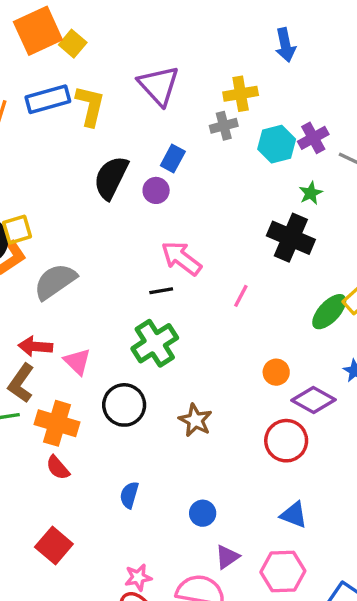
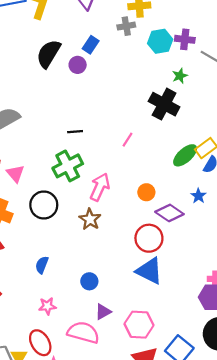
purple cross: (313, 138) -> (185, 39), turned 30
pink arrow: (181, 258) -> (100, 187), moved, turned 72
blue triangle: (294, 515) -> (149, 271), moved, size x1.5
pink star: (138, 577) -> (47, 306), moved

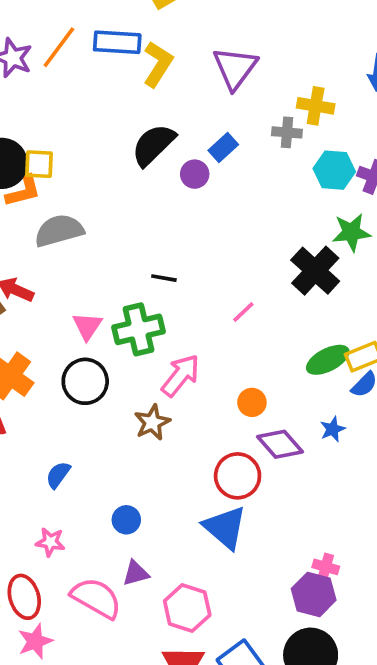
green star: (180, 76) -> (351, 232), size x1.5
pink triangle: (15, 173) -> (87, 326), moved

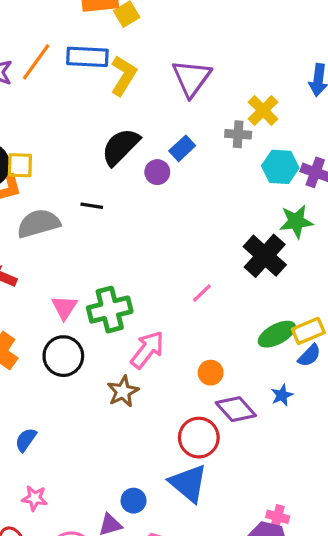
yellow cross: (316, 106) -> (263, 110), turned 36
black line: (164, 278) -> (92, 206), moved
blue semicircle: (58, 475) -> (26, 440), moved
blue circle: (126, 520) -> (134, 501), moved

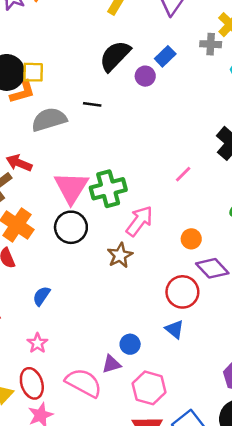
pink triangle: (64, 307) -> (71, 188), size x1.6
blue triangle: (188, 483) -> (175, 329), size x0.6
pink star: (35, 498) -> (37, 343), moved, turned 30

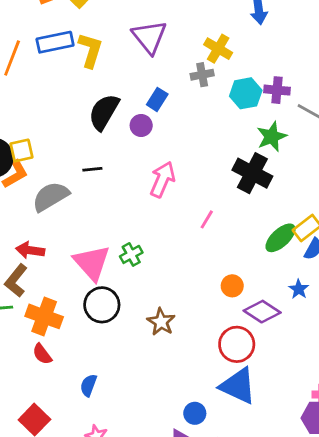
green cross: (108, 189) -> (131, 254), size x0.6
pink arrow: (139, 221) -> (162, 179), moved
blue triangle: (175, 329) -> (238, 386), size x1.8

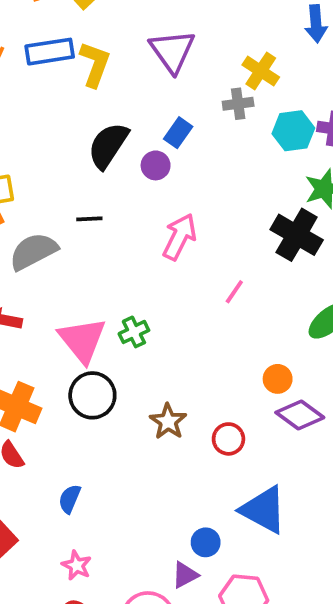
orange circle: (232, 286) -> (278, 379), moved
red circle: (237, 344) -> (228, 439), moved, size x0.7

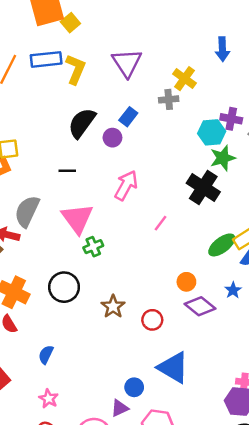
cyan hexagon: (293, 131) -> (212, 132), moved
gray semicircle: (33, 251) -> (27, 211), moved, turned -40
pink triangle: (82, 340) -> (77, 219), moved

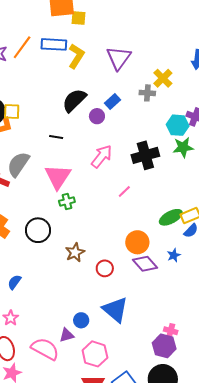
yellow square: (70, 23) -> (78, 18), turned 35
black cross: (203, 187) -> (145, 155), moved, turned 32
orange circle: (186, 282) -> (137, 242), size x1.5

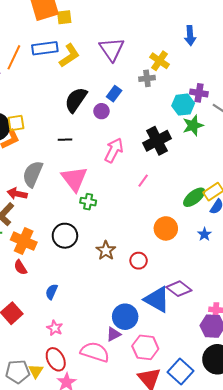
yellow L-shape: (76, 56) -> (69, 56), turned 35
green cross: (67, 201) -> (88, 202), turned 35
purple diamond: (145, 264) -> (179, 289), moved
blue circle: (81, 320) -> (125, 317), size x1.6

